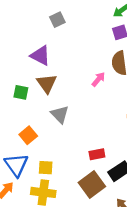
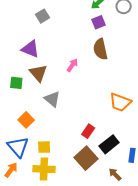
pink arrow: (98, 79) -> (72, 65), moved
red rectangle: (97, 154) -> (88, 131), turned -40

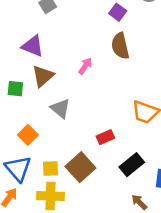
purple square: (98, 22) -> (118, 12), turned -32
brown triangle: (38, 73) -> (43, 76), turned 30
red rectangle: (88, 131) -> (105, 137), moved, turned 32
brown square: (86, 158) -> (80, 167), moved

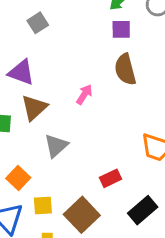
purple square: (118, 12) -> (121, 29), turned -35
gray triangle: (60, 108) -> (56, 146), turned 40
yellow square: (50, 168) -> (43, 205), moved

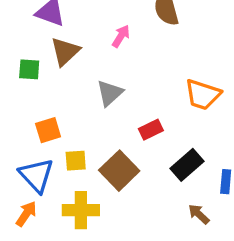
gray triangle: (56, 146) -> (110, 93), moved
orange square: (18, 178) -> (48, 130), turned 30

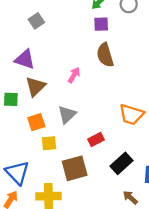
orange square: (48, 130) -> (36, 122), moved
yellow square: (76, 161) -> (49, 143), moved
brown square: (119, 171) -> (75, 168), turned 30

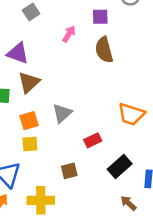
pink arrow: (74, 75) -> (69, 34), moved
yellow square: (49, 143) -> (30, 144), moved
brown square: (75, 168) -> (69, 171), size x0.6

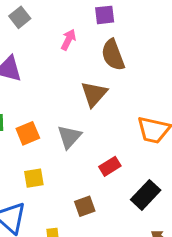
brown triangle: (29, 82) -> (94, 94), moved
orange square: (29, 121) -> (28, 133), moved

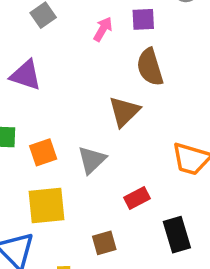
pink arrow: (68, 40) -> (103, 29), moved
yellow square: (34, 178) -> (47, 206), size x1.6
black rectangle: (146, 195) -> (177, 235), turned -64

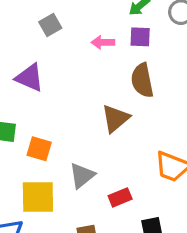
pink arrow: (103, 29) -> (103, 42), turned -125
orange square: (43, 152) -> (39, 149), turned 30
gray triangle: (92, 160) -> (82, 176), moved

